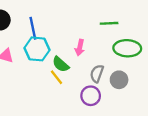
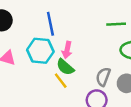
blue line: (33, 28) -> (50, 24), moved
pink arrow: (80, 47) -> (67, 50), moved

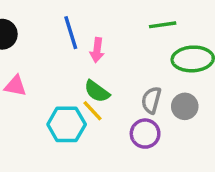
pink arrow: (67, 50) -> (97, 50), moved
cyan hexagon: (40, 51) -> (67, 124), moved

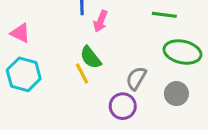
gray circle: (185, 106) -> (176, 94), moved
cyan hexagon: (67, 124) -> (24, 74), moved

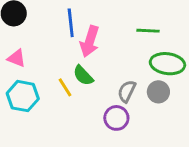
pink arrow: (101, 21) -> (90, 41), size x1.5
yellow line: (82, 73) -> (65, 87), moved
gray circle: (176, 94) -> (158, 92), moved

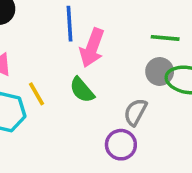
yellow line: (65, 87) -> (36, 94), moved
gray circle: (158, 92) -> (160, 72), moved

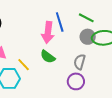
blue line: (69, 24) -> (60, 22), moved
green line: (165, 38) -> (86, 18), turned 35

